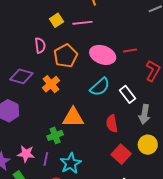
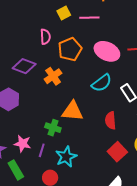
green cross: (55, 135) -> (53, 128), turned 35

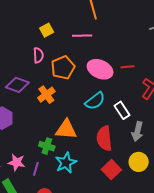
yellow square: (64, 13) -> (47, 30), moved
red semicircle: (110, 120) -> (104, 138), size x1.4
cyan star: (66, 157) -> (66, 163), moved

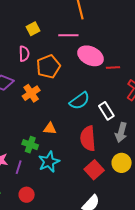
pink ellipse: (100, 69) -> (91, 56), moved
orange triangle: (66, 129) -> (50, 128), size x0.6

